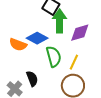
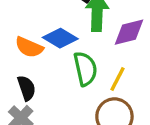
black semicircle: (32, 79) -> (27, 88), moved

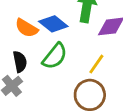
green semicircle: (85, 69) -> (55, 56), moved, turned 44

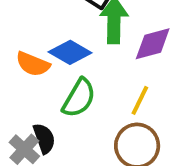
black semicircle: (20, 62) -> (44, 138), moved

